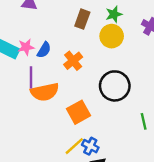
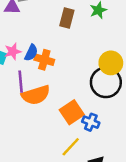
yellow circle: (112, 36) -> (111, 63), moved
orange cross: (73, 61) -> (44, 60), moved, turned -30
blue cross: (90, 146) -> (91, 122), moved

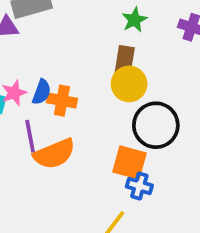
brown rectangle: (67, 18) -> (125, 60), moved
yellow circle: (111, 63) -> (129, 84), moved
orange square: (72, 112) -> (130, 163), moved, turned -35

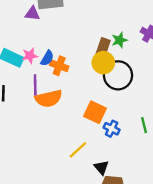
green star: (134, 20) -> (119, 40), moved
black circle: (156, 125) -> (118, 75), moved
blue cross: (139, 186) -> (112, 129), moved

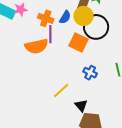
blue semicircle: (47, 58) -> (65, 17), moved
purple line: (35, 85) -> (50, 34), moved
orange square: (95, 112) -> (78, 43), moved

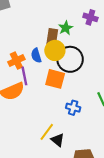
blue semicircle: (65, 17) -> (36, 55), turned 144
orange cross: (46, 18) -> (16, 61), turned -35
black triangle: (81, 106) -> (58, 140), moved

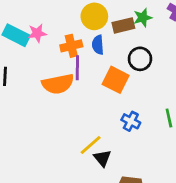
brown rectangle: (52, 37) -> (123, 25), turned 56
yellow circle: (55, 50) -> (94, 16), moved
black circle: (70, 59) -> (140, 59), size x0.7

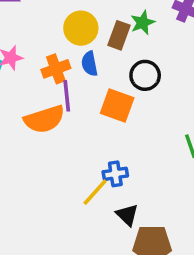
brown rectangle: (123, 25) -> (119, 35), turned -50
blue cross: (131, 121) -> (115, 174), moved, turned -30
black triangle: (102, 158) -> (127, 215), moved

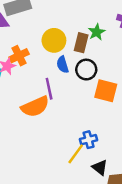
orange cross: (56, 69) -> (19, 56), moved
black circle: (145, 75) -> (86, 70), moved
orange square: (117, 105) -> (106, 91), moved

